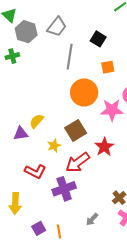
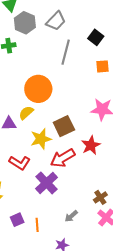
orange circle: (84, 92) -> (38, 89), moved
yellow star: (54, 146) -> (41, 139), size x1.5
purple cross: (64, 189) -> (46, 183), turned -30

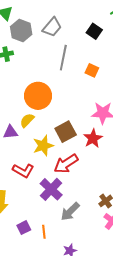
black square: (96, 37) -> (94, 31), moved
orange square: (102, 66) -> (92, 70), moved, turned 32
red star: (91, 145) -> (93, 138), moved
gray arrow: (71, 216) -> (70, 212), moved, size x1.5

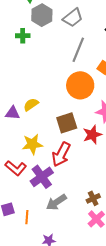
orange circle: (38, 96) -> (80, 85), moved
yellow star: (43, 146) -> (32, 144), moved
red arrow: (66, 164) -> (61, 154), turned -40
red L-shape: (23, 171) -> (16, 168), moved

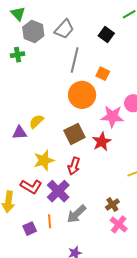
red arrow: (61, 154) -> (74, 166), size x0.7
orange line: (27, 217) -> (50, 221), moved

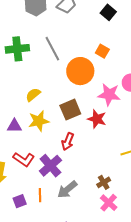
green cross: (18, 55) -> (17, 49), moved, size x1.6
gray line: (75, 60) -> (52, 49), moved, turned -45
purple triangle: (19, 133) -> (14, 126), moved
red star: (102, 142) -> (97, 119), turned -30
yellow star: (44, 160) -> (39, 121), moved

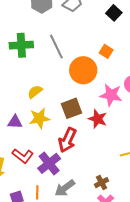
red arrow: (68, 141) -> (67, 140), size x1.4

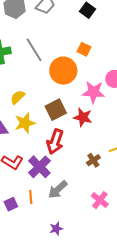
brown cross: (102, 183) -> (93, 160), moved

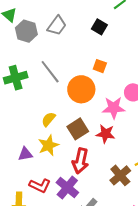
yellow semicircle: (18, 97) -> (48, 119), moved
brown cross: (93, 160) -> (120, 175), size x1.5

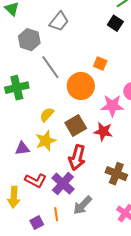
black square: (99, 27) -> (115, 23), moved
gray hexagon: (26, 31) -> (29, 40), moved
green cross: (16, 78) -> (17, 88), moved
brown cross: (120, 175) -> (116, 174), turned -30

